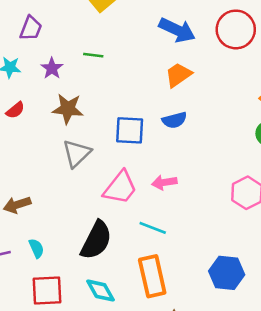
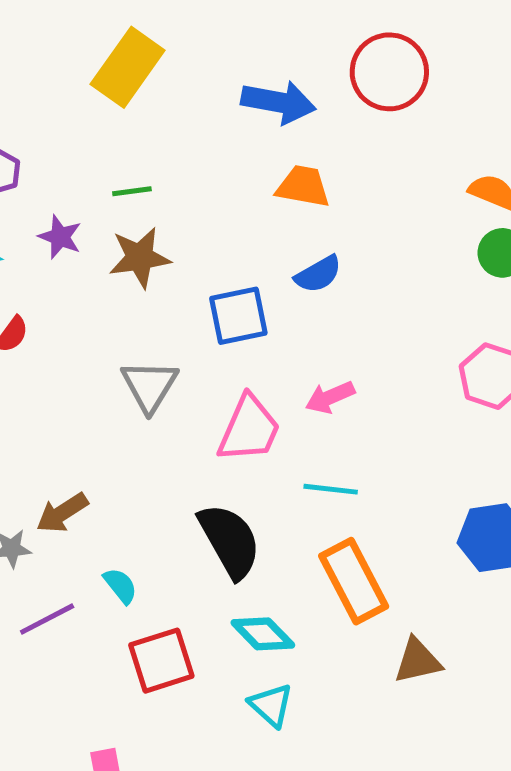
orange trapezoid: (178, 75) -> (303, 186), turned 60
brown star: (68, 109) -> (140, 258), moved
black semicircle: (96, 240) -> (230, 541), turned -42

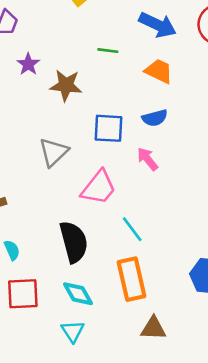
green line: (132, 191) -> (108, 51), moved
pink arrow: (330, 397) -> (148, 159), moved, turned 60
cyan line: (331, 489) -> (132, 229), turned 32

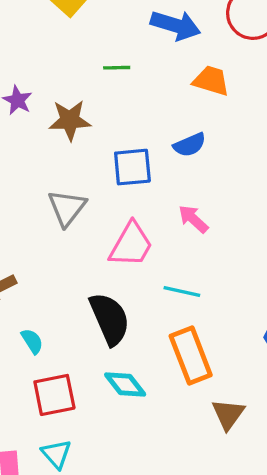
orange trapezoid: (159, 71) -> (211, 81), moved
pink arrow: (148, 159) -> (193, 219), moved
cyan line: (132, 229) -> (182, 291), turned -32
brown triangle: (153, 328) -> (228, 414), turned -48
cyan triangle: (73, 331) -> (56, 454), moved

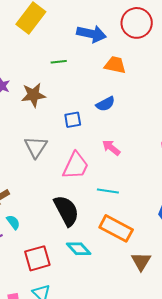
blue square: (132, 167) -> (73, 120), size x0.7
cyan semicircle: (32, 341) -> (13, 222), moved
orange rectangle: (191, 355) -> (116, 228), turned -36

